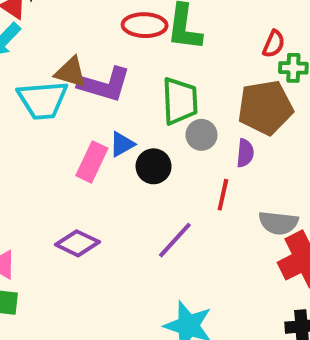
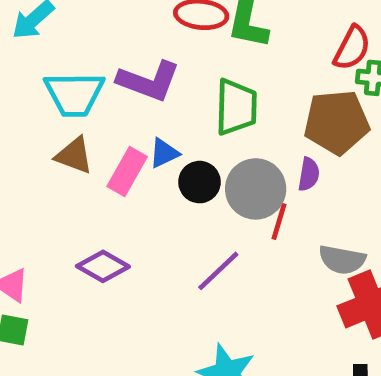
red semicircle: (274, 44) -> (352, 48), size x1.4
brown triangle: (71, 72) -> (74, 155), moved
gray circle: (201, 135) -> (256, 189), moved, size x1.6

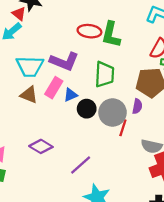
pink rectangle: (127, 171) -> (54, 88), moved
purple line: (218, 271) -> (81, 165), moved

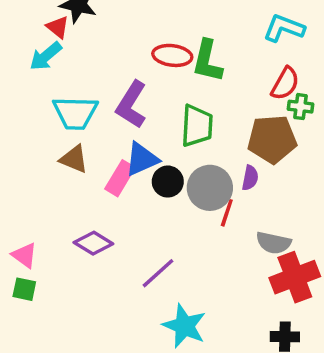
purple L-shape: (64, 61) -> (131, 105), turned 100
pink rectangle: (54, 88) -> (120, 178), moved
blue triangle: (71, 95) -> (142, 159), size x1.5

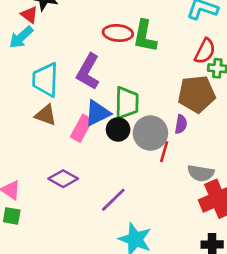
cyan trapezoid: (75, 113) -> (45, 80), turned 93
green trapezoid: (197, 126) -> (127, 103), moved

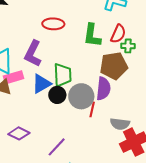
green L-shape: (145, 36) -> (92, 35), moved
purple semicircle: (181, 124) -> (103, 89), size x1.6
pink rectangle: (81, 128) -> (14, 77), moved, turned 48

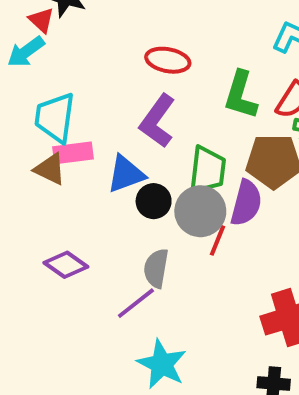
purple L-shape: (33, 54) -> (157, 121), moved
green trapezoid: (63, 75) -> (207, 170), moved
gray semicircle: (120, 124) -> (156, 268), moved, turned 84

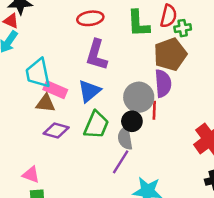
pink rectangle: (73, 153) -> (55, 90), turned 50
green trapezoid: (207, 170) -> (96, 125), moved, turned 36
black circle: (154, 201) -> (132, 121), moved
purple diamond: (66, 265) -> (56, 130), moved

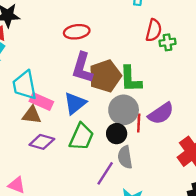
green L-shape: (138, 23) -> (131, 79), moved
brown pentagon: (170, 54) -> (105, 76), moved
purple semicircle: (163, 83) -> (161, 113), moved, turned 60
gray semicircle: (125, 138) -> (125, 157), moved

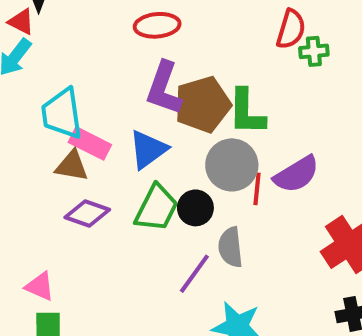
black circle: (117, 134) -> (195, 208), moved

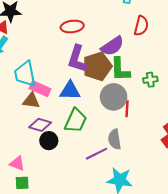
green cross: (314, 51) -> (150, 80), moved
blue triangle: (148, 149) -> (70, 91), turned 40
purple semicircle: (296, 174) -> (112, 46), moved
black circle: (195, 208) -> (49, 141), moved
purple line: (194, 274) -> (97, 154), turned 30

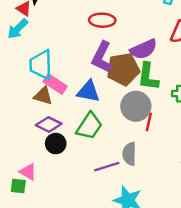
pink triangle: (17, 163) -> (28, 172), moved

